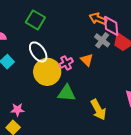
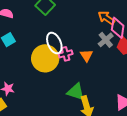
white ellipse: (38, 52) -> (54, 43), moved
green triangle: (67, 93) -> (76, 92), moved

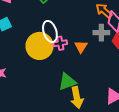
gray cross: (106, 40) -> (101, 33), turned 35
green triangle: (76, 92) -> (67, 82), turned -42

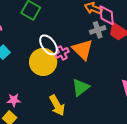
orange triangle: (81, 47) -> (83, 50), size x1.6
yellow arrow: (77, 98) -> (57, 105), moved

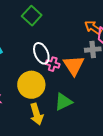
pink cross: (62, 53) -> (53, 64), turned 32
yellow circle: (43, 62) -> (31, 85), moved

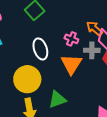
pink cross: (53, 64) -> (71, 39), moved

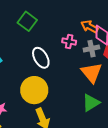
orange triangle: (71, 64) -> (92, 73), moved
green triangle: (57, 99) -> (91, 103), moved

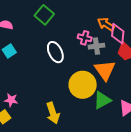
gray cross: (91, 49) -> (96, 46), moved
yellow circle: (34, 90) -> (83, 85), moved

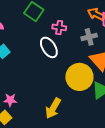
pink cross: (85, 38) -> (59, 27), moved
yellow arrow: (53, 113) -> (53, 108), turned 55

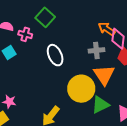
pink cross: (59, 27) -> (25, 34), moved

